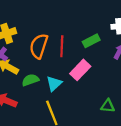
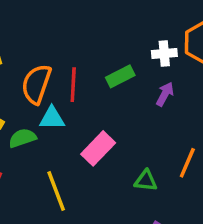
pink rectangle: (80, 70) -> (98, 148), moved
cyan triangle: (54, 84) -> (52, 118), moved, turned 42

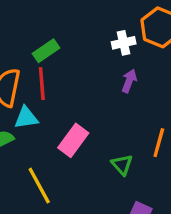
green rectangle: (120, 76) -> (46, 51), moved
green triangle: (146, 181) -> (122, 165), turned 50

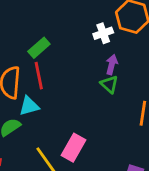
pink rectangle: (73, 140) -> (74, 148), moved
green triangle: (122, 165) -> (109, 84), moved

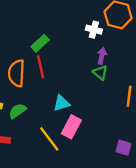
white cross: (103, 33) -> (94, 30), turned 35
cyan triangle: (29, 106) -> (61, 103), moved

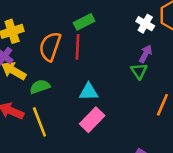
yellow line: (49, 139) -> (39, 122), moved

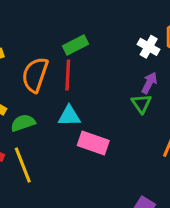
cyan triangle: (89, 92) -> (69, 116), moved
pink rectangle: (92, 120) -> (93, 143), moved, turned 65

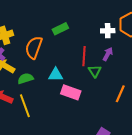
white cross: (149, 47) -> (108, 31), turned -32
red line: (68, 75) -> (84, 56), moved
green triangle: (141, 104) -> (95, 71), moved

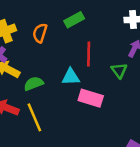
orange semicircle: (34, 48) -> (40, 33), moved, size x0.7
red line: (84, 56) -> (89, 54), moved

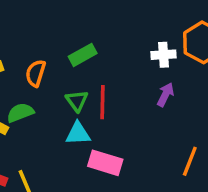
green triangle: (119, 70) -> (77, 101), moved
green semicircle: (34, 84) -> (20, 113), moved

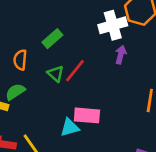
white cross: (163, 55) -> (113, 25), size x1.5
red line: (103, 102) -> (75, 71), turned 50
cyan triangle: (78, 134) -> (70, 127), moved

